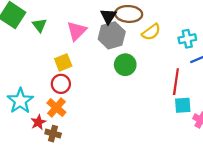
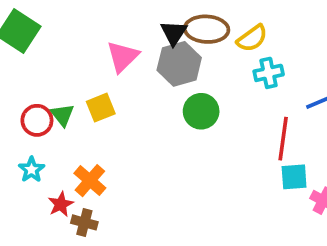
green triangle: (39, 25) -> (62, 115), moved
yellow semicircle: (151, 32) -> (252, 38), moved
cyan cross: (187, 39) -> (269, 73), moved
red circle: (61, 84) -> (37, 120), moved
cyan star: (20, 101) -> (31, 170), size x0.6

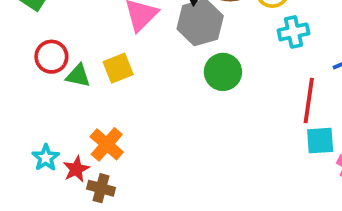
green triangle: (62, 115) -> (78, 76), turned -40
red circle: (37, 120) -> (51, 57), moved
cyan star: (31, 170) -> (46, 158), moved

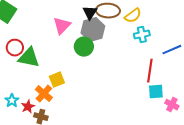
yellow square: (118, 68) -> (57, 80), moved
green circle: (223, 72) -> (84, 47), moved
green triangle: (78, 76) -> (29, 58), size x1.6

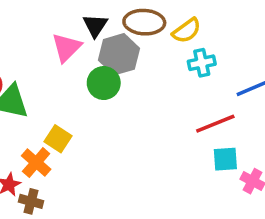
black triangle: (90, 13) -> (95, 26), moved
red line: (150, 71) -> (215, 124), turned 60
yellow square: (57, 80) -> (58, 139), turned -35

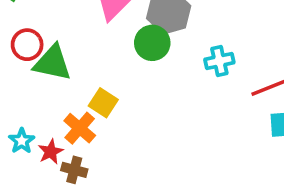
cyan cross: (202, 63) -> (219, 61), moved

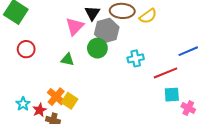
green triangle: (52, 63) -> (67, 59), moved, size x0.6
yellow square: (103, 103) -> (70, 101), moved

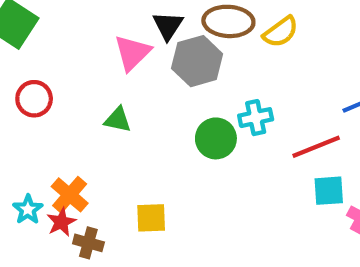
green circle: (97, 48) -> (216, 138), moved
orange cross: (56, 97) -> (70, 195), moved
yellow square: (70, 101) -> (151, 218), moved, turned -35

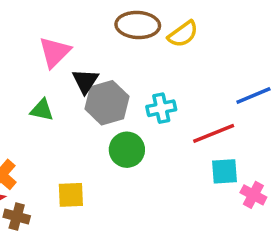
black triangle: (168, 26) -> (85, 81), moved
gray hexagon: (197, 61) -> (107, 103), moved
green circle: (216, 138) -> (127, 150), moved

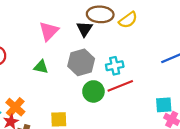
black triangle: (85, 81) -> (85, 29), moved
red line: (214, 133) -> (120, 86), moved
cyan square: (224, 171) -> (164, 105), moved

